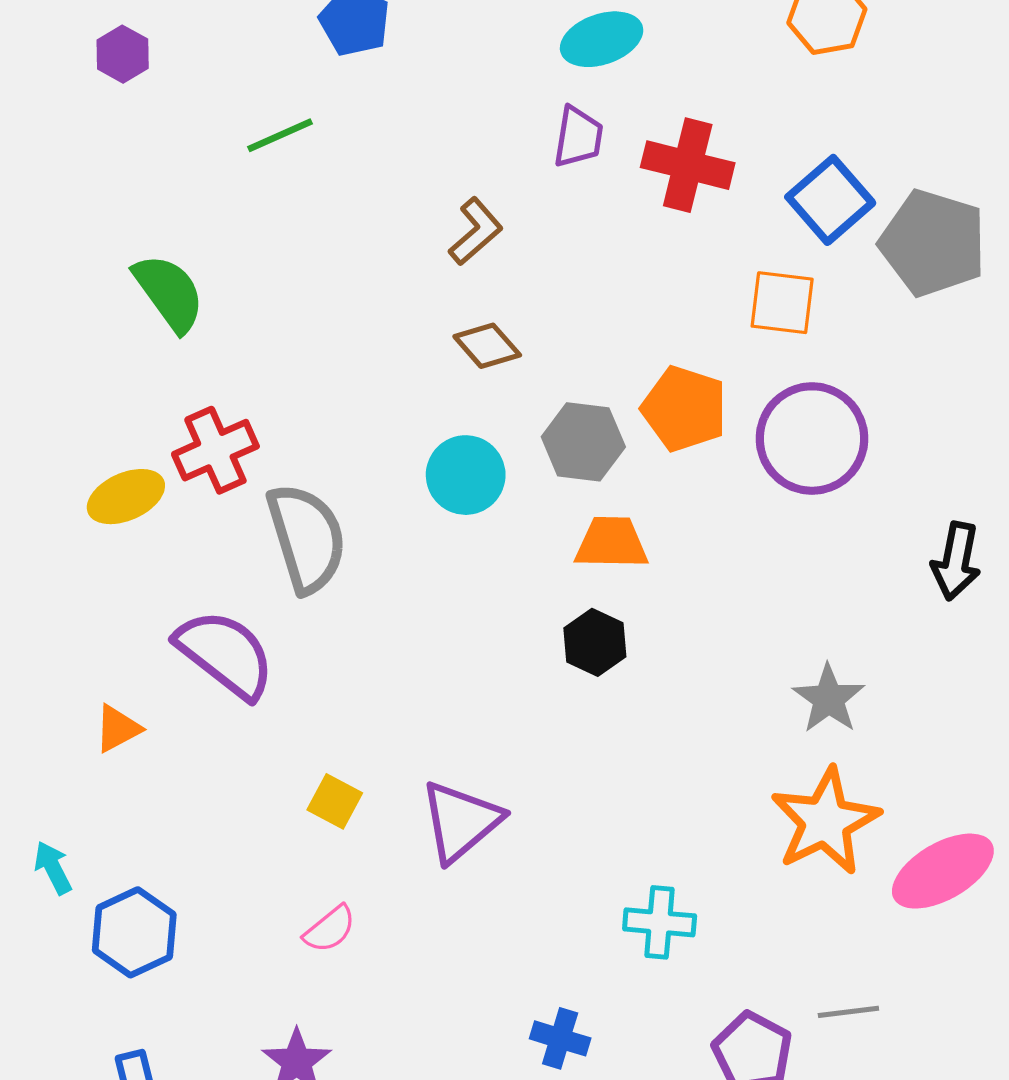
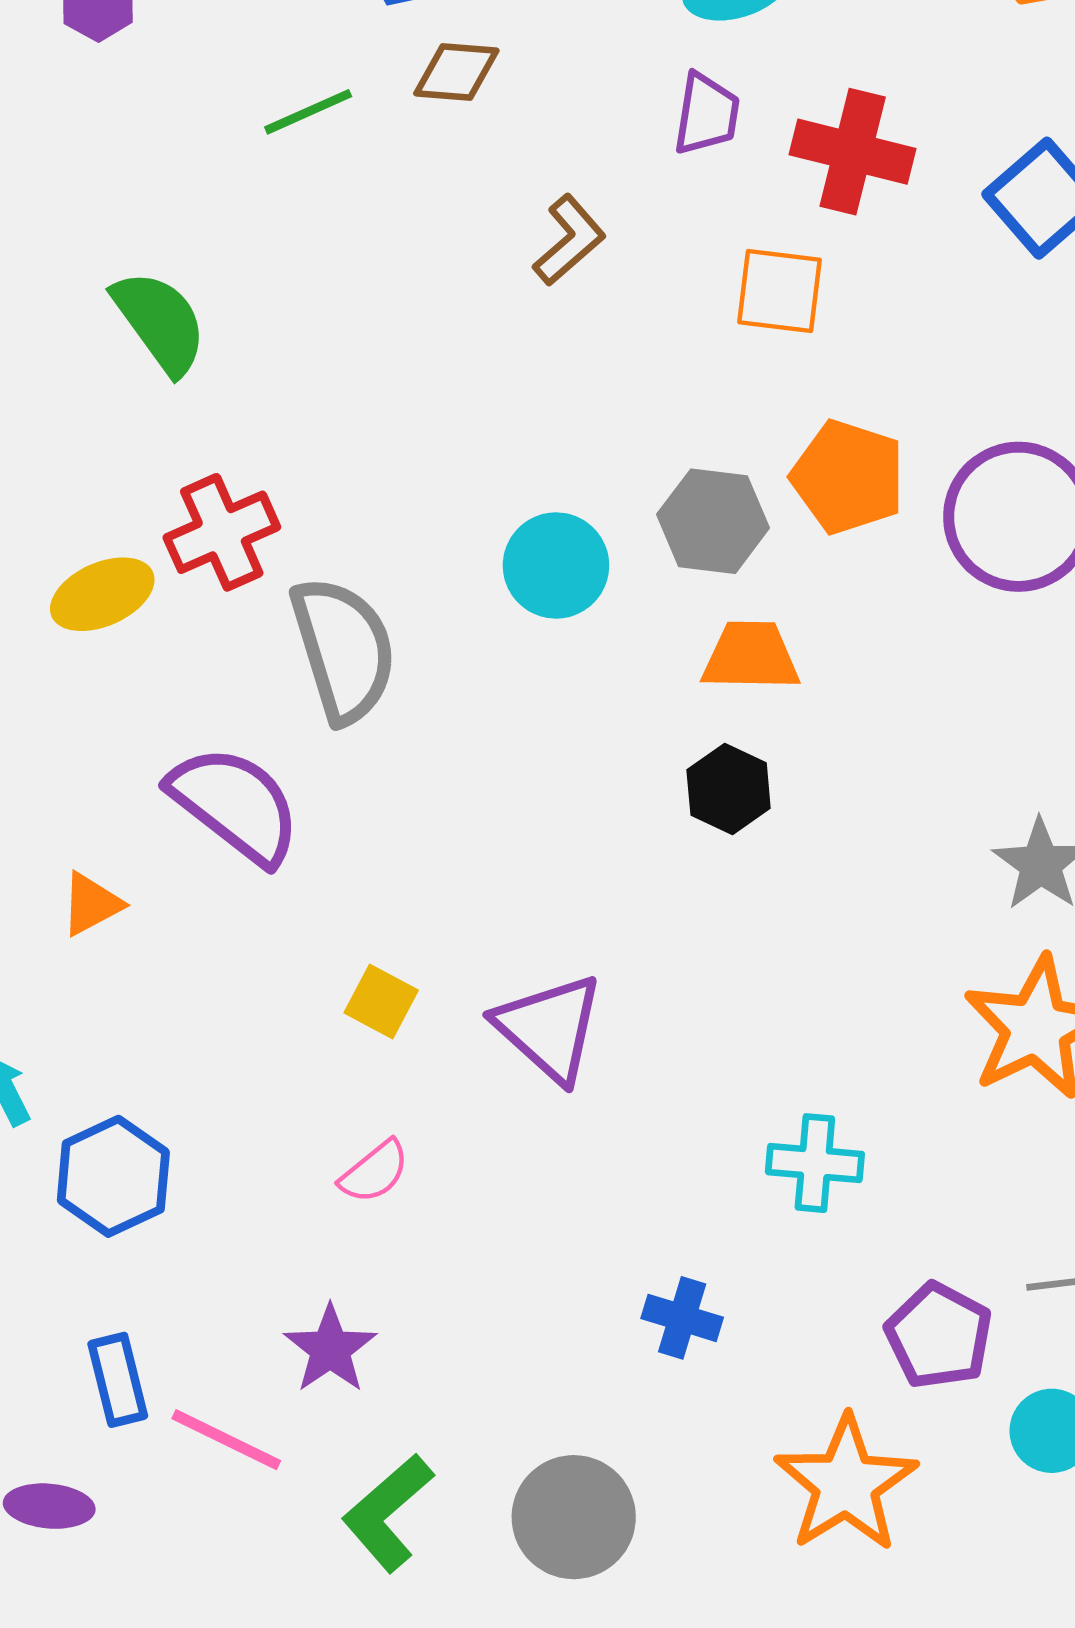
orange square: (782, 303) -> (780, 291), moved
brown diamond: (487, 346) -> (456, 72), moved, turned -44
purple triangle: (461, 821) -> (549, 1028), turned -38

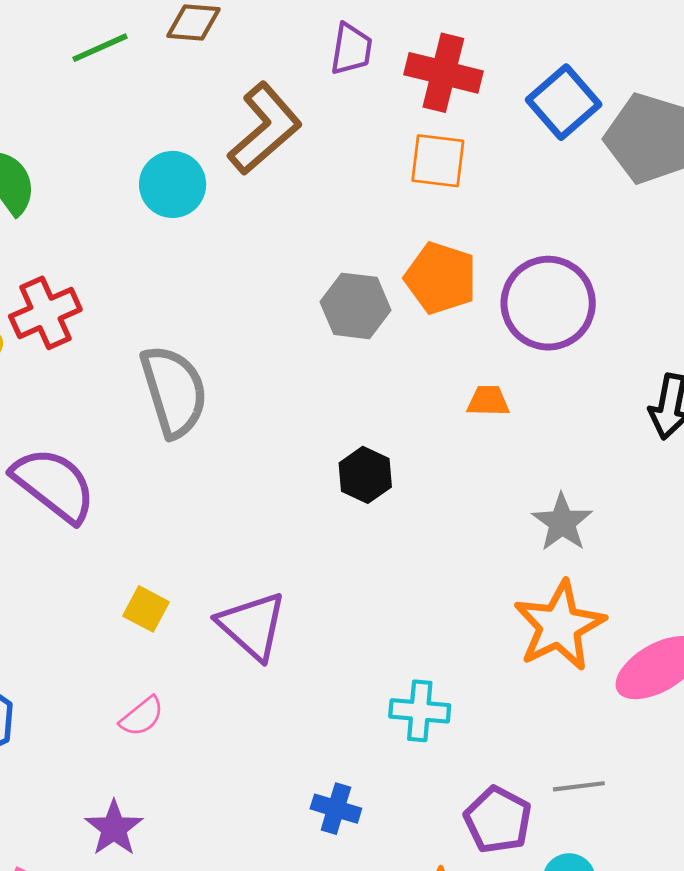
brown L-shape: (569, 240) -> (265, 129), size x1.6
orange square: (780, 291) -> (438, 161), moved
cyan circle: (556, 565) -> (173, 184), moved
gray semicircle: (344, 650) -> (174, 391), moved
orange trapezoid: (751, 656) -> (488, 401), moved, size x0.7

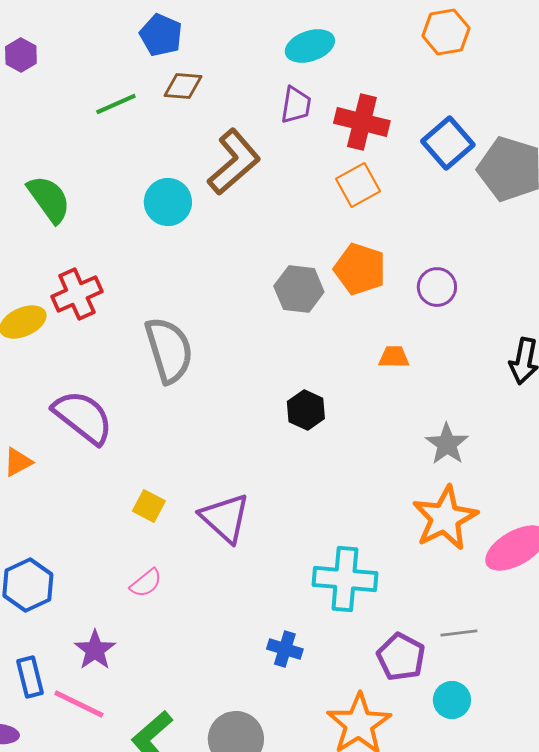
orange square: (438, 161) -> (358, 185), turned -36
purple circle: (548, 303) -> (437, 287), size x0.6
cyan cross: (420, 711) -> (345, 579), size x1.5
purple star: (114, 828) -> (95, 650), moved

